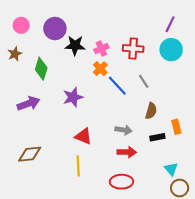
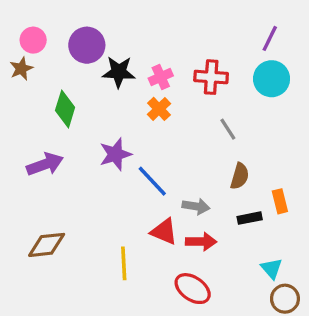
brown star: (15, 54) -> (21, 69), moved
blue line: (117, 86) -> (152, 181), moved
red triangle: (83, 136) -> (164, 232), moved
red ellipse: (121, 182) -> (193, 289), turned 35

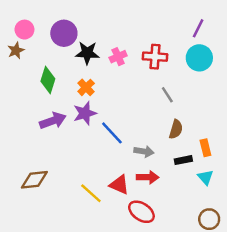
orange cross: (159, 109) -> (86, 87), moved
purple arrow: (45, 164) -> (53, 121), moved
red triangle: (164, 232) -> (119, 185), moved
yellow line: (124, 263) -> (91, 193), turned -45
cyan triangle: (272, 268) -> (205, 177), moved

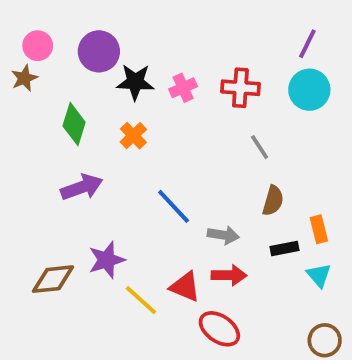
purple star: (85, 113) -> (107, 260), moved

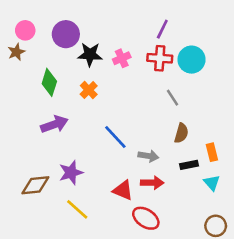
purple line: (307, 44) -> (162, 29), moved
cyan circle: (309, 90) -> (192, 60), moved
yellow line: (141, 300) -> (77, 209), moved

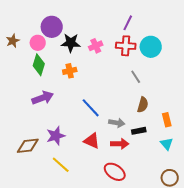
pink circle: (25, 30) -> (38, 43), moved
orange cross: (89, 90) -> (70, 71), turned 32
black rectangle: (189, 165) -> (139, 131), moved
red triangle: (123, 190) -> (92, 141), moved

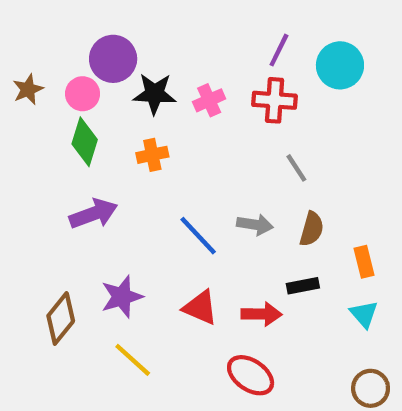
cyan circle: (151, 47) -> (340, 65), moved
gray arrow: (117, 123) -> (255, 225), moved
brown diamond: (28, 146) -> (61, 318), turned -45

